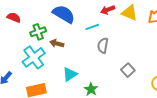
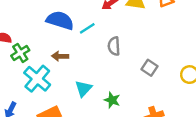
cyan line: (92, 27) -> (87, 28), moved
green cross: (38, 32) -> (20, 53), moved

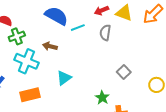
gray semicircle: (114, 46) -> (105, 33), moved
cyan cross: (37, 79) -> (26, 61), turned -30
green star: (112, 100) -> (102, 98), moved

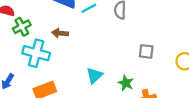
gray square: (124, 72) -> (146, 51), turned -32
cyan triangle: (64, 78) -> (94, 75), moved

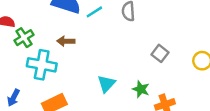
gray square: (146, 51) -> (160, 53), turned 35

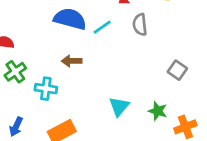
green cross: (24, 38) -> (15, 72), moved
cyan cross: (42, 65) -> (46, 89), size x0.7

